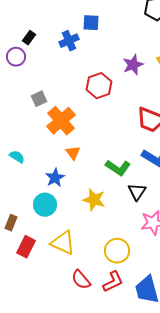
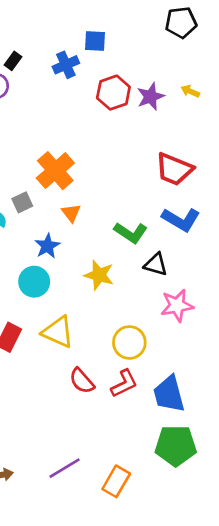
red hexagon: (99, 86) -> (113, 93), moved
gray square: (39, 99) -> (22, 202), moved
black triangle: (137, 192) -> (156, 264), turned -48

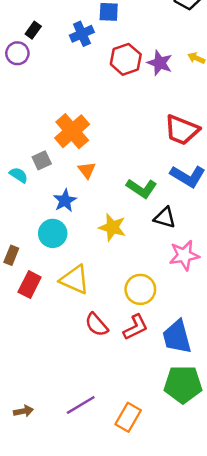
purple star: (151, 97) -> (160, 63), turned -30

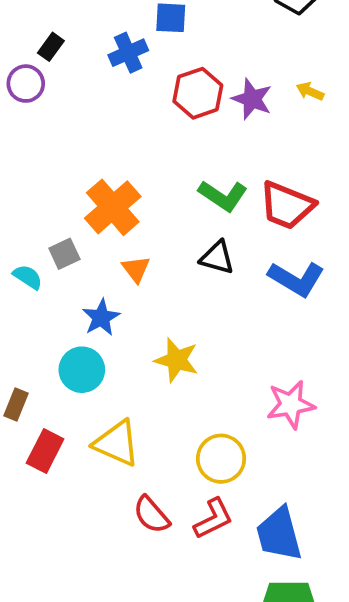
green L-shape: (142, 188) -> (223, 196), moved
black triangle: (165, 218) -> (217, 258), moved

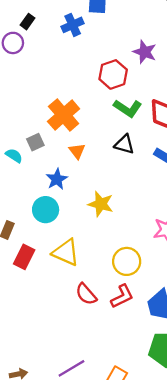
red hexagon: (198, 93) -> (113, 74), moved

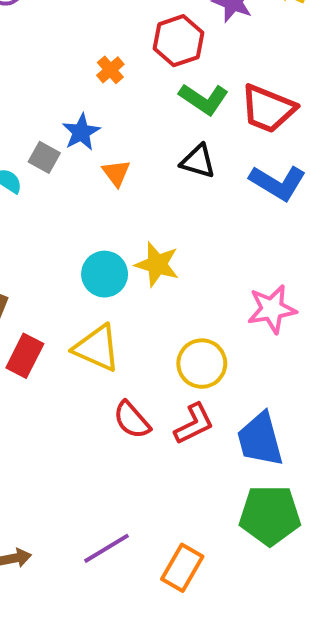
orange cross: (64, 115) -> (110, 70), moved, size x0.5
gray square: (35, 142) -> (44, 157), turned -36
blue star: (57, 179) -> (81, 132), moved
cyan circle: (46, 210) -> (105, 274), moved

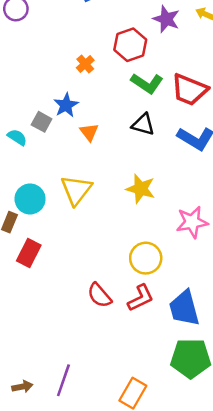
yellow star: (157, 264) -> (141, 189), moved
cyan circle: (105, 274) -> (30, 199), moved
yellow triangle: (97, 348) -> (76, 190), moved, turned 44
purple line: (106, 548) -> (63, 380), moved, turned -40

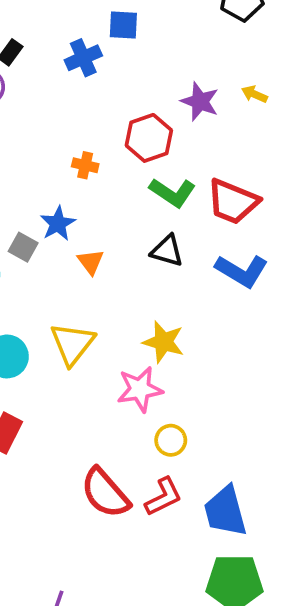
orange cross: (85, 64) -> (85, 165), turned -36
pink star: (192, 222) -> (140, 389), moved
yellow circle: (146, 258) -> (171, 440), size x0.7
red semicircle: (99, 295) -> (105, 493), size x1.4

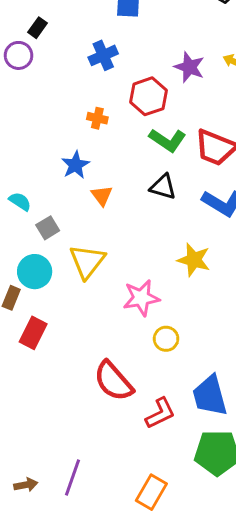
blue cross: (83, 58) -> (103, 55), moved
gray square: (23, 247) -> (48, 228), moved, turned 30
yellow star: (163, 342) -> (194, 260), moved
red L-shape: (163, 497) -> (160, 413), moved

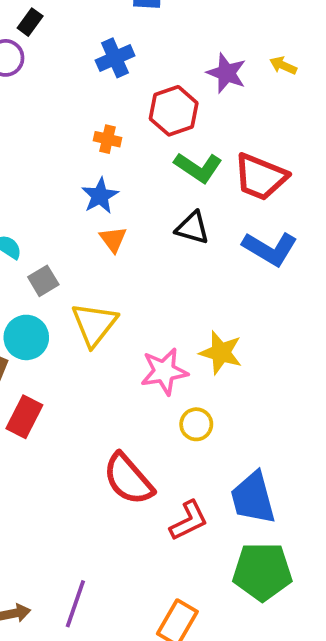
blue star: (75, 165) -> (100, 196), moved
yellow star: (194, 260) -> (221, 353), moved

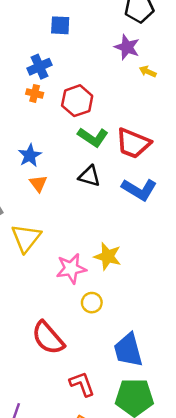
purple star: (226, 73) -> (127, 47), moved
orange cross: (107, 139) -> (35, 93), moved
red L-shape: (189, 521) -> (82, 384), moved, turned -84

